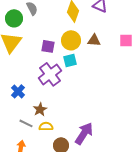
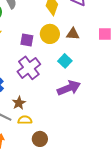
cyan square: (70, 60) -> (65, 61), moved, turned -32
purple arrow: (84, 133) -> (69, 88), moved, turned 35

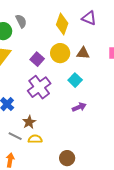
purple square: (27, 40) -> (37, 59), turned 32
purple arrow: (69, 88) -> (79, 107), size x0.6
brown circle: (40, 139) -> (67, 158), moved

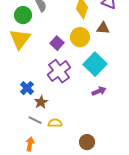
brown triangle: (83, 53) -> (103, 28), moved
cyan square: (75, 80) -> (95, 64), size x1.6
brown star: (29, 122) -> (41, 102), moved

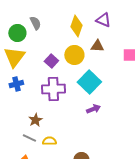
purple cross: (59, 71) -> (53, 89), turned 35
blue cross: (27, 88) -> (16, 84), moved, turned 32

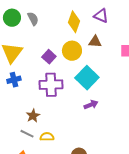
green circle: (17, 33) -> (12, 18), moved

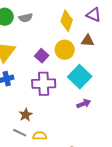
gray semicircle: (33, 19) -> (26, 18), turned 104

